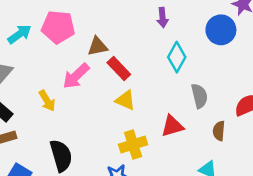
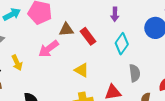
red rectangle: (119, 69) -> (88, 36), moved
yellow arrow: (47, 101) -> (17, 63), moved

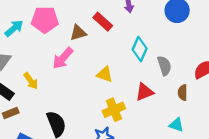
red rectangle: (88, 36) -> (103, 22), moved
cyan diamond: (122, 44) -> (140, 49), moved

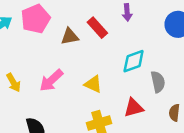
pink pentagon: (45, 20) -> (36, 19), turned -30
cyan diamond: (140, 49) -> (134, 61), turned 40
pink arrow: (63, 58) -> (51, 80), moved

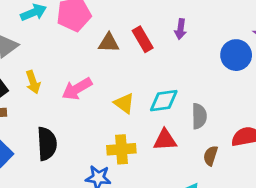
cyan diamond: (134, 61) -> (164, 101), moved

